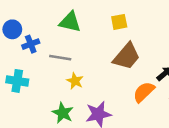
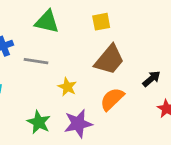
yellow star: (75, 81) -> (67, 87), moved
orange semicircle: (144, 92) -> (112, 99), moved

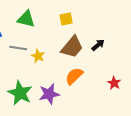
black arrow: (151, 79) -> (98, 45), moved
yellow star: (67, 87) -> (38, 56), moved
green star: (39, 122) -> (20, 93), size x1.4

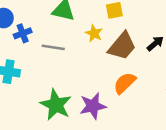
yellow star: (38, 56) -> (94, 33), moved

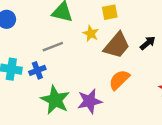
blue cross: (23, 33) -> (37, 70), moved
gray line: (53, 47) -> (53, 47), turned -30

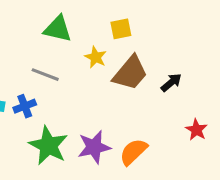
black arrow: (148, 43) -> (171, 82), moved
gray line: (53, 47) -> (45, 75), turned 42
orange semicircle: (119, 80) -> (133, 152), moved

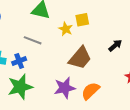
yellow square: (121, 29) -> (82, 20), moved
brown trapezoid: (130, 73) -> (80, 58), moved
green star: (48, 145) -> (20, 87), moved, turned 30

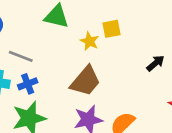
gray line: (33, 40) -> (21, 56), moved
brown trapezoid: (80, 58) -> (85, 81), moved

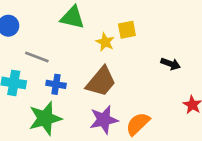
black arrow: (156, 63) -> (171, 64), turned 60
blue cross: (28, 84) -> (56, 84), moved, turned 30

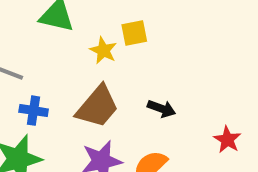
black arrow: (171, 64) -> (161, 109), moved

